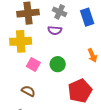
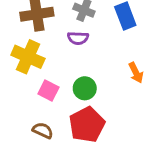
yellow cross: (21, 41) -> (28, 57), turned 30
red pentagon: (80, 91) -> (87, 125), moved

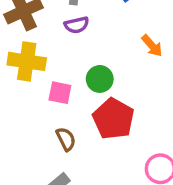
brown semicircle: (43, 130) -> (66, 139), turned 54

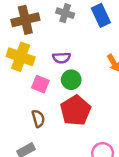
purple semicircle: (77, 25) -> (61, 58), moved

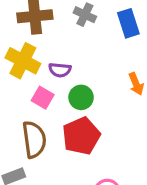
purple semicircle: (61, 58) -> (60, 70), moved
brown semicircle: (38, 119) -> (34, 139), size x1.6

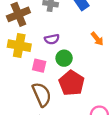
purple semicircle: (60, 70) -> (52, 39), moved

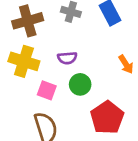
red pentagon: (72, 83) -> (107, 118), moved

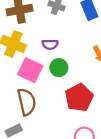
pink square: (47, 90) -> (30, 70), size x1.5

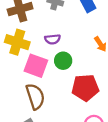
red pentagon: (79, 98) -> (85, 88), turned 30

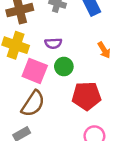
brown semicircle: (35, 96) -> (33, 104), turned 50

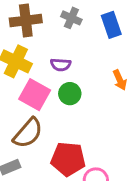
red pentagon: (86, 96) -> (68, 159), moved

